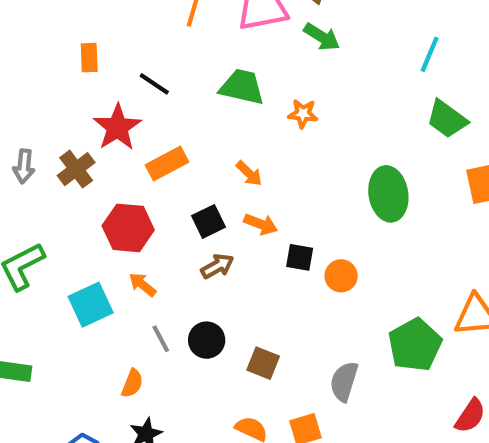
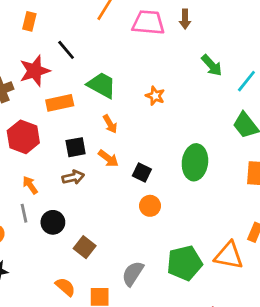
green arrow: (322, 37) -> (212, 65), moved
green trapezoid: (242, 87) -> (102, 85), moved
black square: (300, 257) -> (142, 173), moved
orange arrow: (143, 285) -> (30, 185), moved

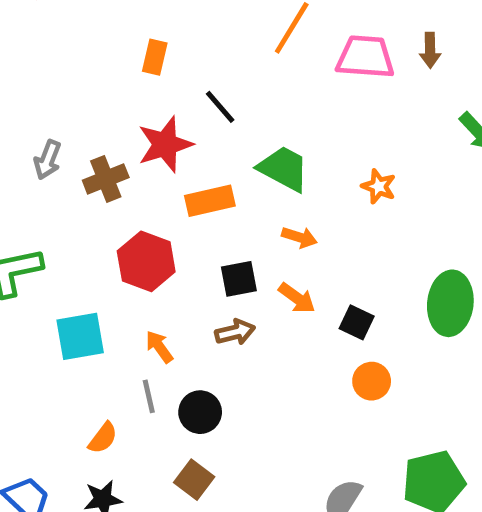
orange arrow: (110, 124) -> (299, 237), turned -42
brown square: (85, 247) -> (194, 480), moved

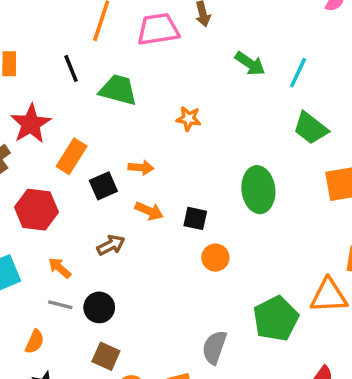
black line: (220, 107) -> (71, 68), moved, turned 32
green trapezoid: (284, 169) -> (118, 90), moved
orange rectangle: (210, 201) -> (72, 156), turned -32
black square: (239, 279) -> (103, 186), moved
gray line: (149, 396) -> (60, 305), turned -50

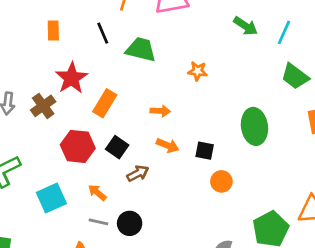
black square: (103, 186) -> (117, 147), moved, turned -30

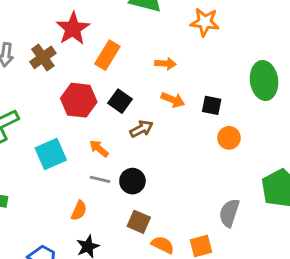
orange star: (198, 71) -> (205, 22), size x1.4

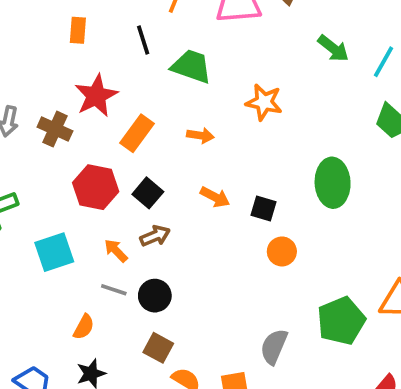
brown cross: (43, 57) -> (55, 129), turned -35
orange arrow: (165, 64) -> (200, 135), moved
brown arrow: (141, 129) -> (155, 236), moved

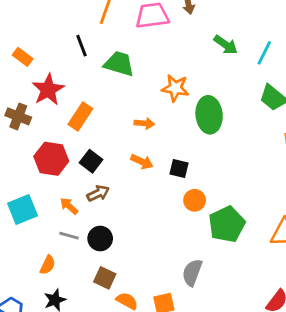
orange rectangle: (78, 30) -> (23, 57), moved, turned -54
orange arrow: (200, 135) -> (144, 123), moved
green ellipse: (333, 183) -> (209, 115), moved
green pentagon: (341, 321) -> (227, 224), moved

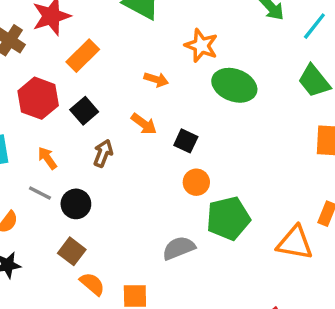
green ellipse: (209, 115) -> (234, 85), turned -76
brown arrow: (98, 193) -> (103, 153), moved, turned -55
gray semicircle: (192, 273) -> (179, 248), moved, turned 36

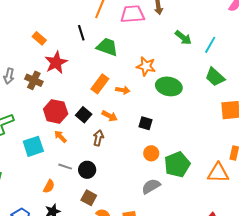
orange rectangle: (83, 56) -> (100, 84), moved
orange arrow: (144, 124) -> (110, 116), moved
orange arrow: (47, 158) -> (60, 137), moved
orange circle: (196, 182) -> (151, 153), moved

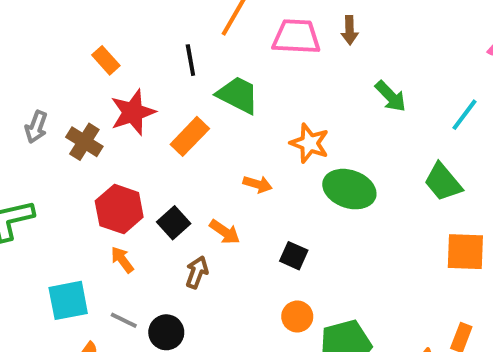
cyan line: (210, 45) -> (464, 115), moved
orange rectangle: (100, 84) -> (190, 136), moved
cyan square: (33, 146) -> (68, 300), moved

